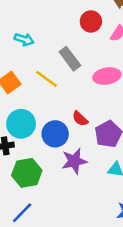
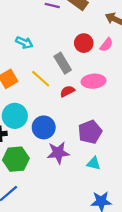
red circle: (91, 21) -> (84, 43), moved
red semicircle: (80, 119) -> (67, 91), moved, turned 104

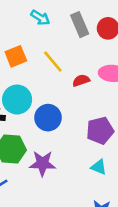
gray rectangle: (63, 63) -> (80, 25), moved
purple star: (58, 153) -> (42, 163), moved

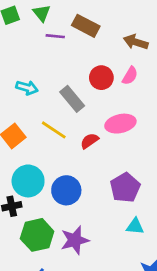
gray rectangle: (80, 25) -> (72, 99), moved

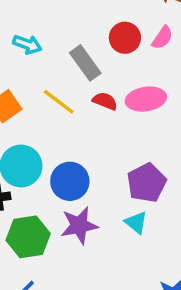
red semicircle: (89, 141) -> (105, 101), moved, turned 54
cyan triangle: (135, 226) -> (136, 223), moved, turned 30
purple star: (75, 240) -> (79, 225), moved

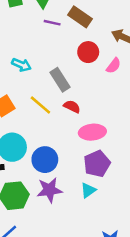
red circle: (125, 38) -> (88, 52), moved
pink ellipse: (146, 99) -> (92, 132), moved
cyan triangle: (136, 223) -> (88, 190), turned 42

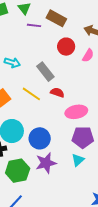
purple pentagon: (97, 164) -> (83, 137), turned 30

